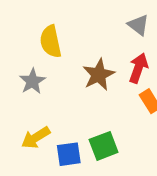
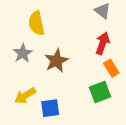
brown star: (99, 75) -> (56, 61), moved
green square: (104, 146) -> (100, 92), moved

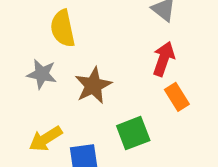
gray star: (23, 53) -> (42, 74), turned -30
green square: (100, 92) -> (133, 133), moved

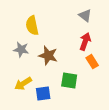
brown star: (93, 85) -> (48, 56), turned -30
green square: (133, 133) -> (69, 81), turned 30

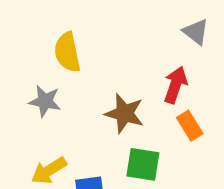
gray triangle: (85, 16) -> (196, 32), moved
brown star: (48, 56) -> (124, 113), moved

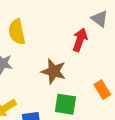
red arrow: (175, 85) -> (80, 40), moved
orange rectangle: (190, 126) -> (102, 90), moved

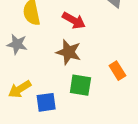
red arrow: (80, 40) -> (74, 20), moved, turned 100

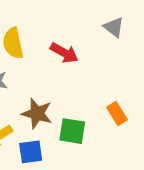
brown star: (69, 52) -> (37, 114), moved

